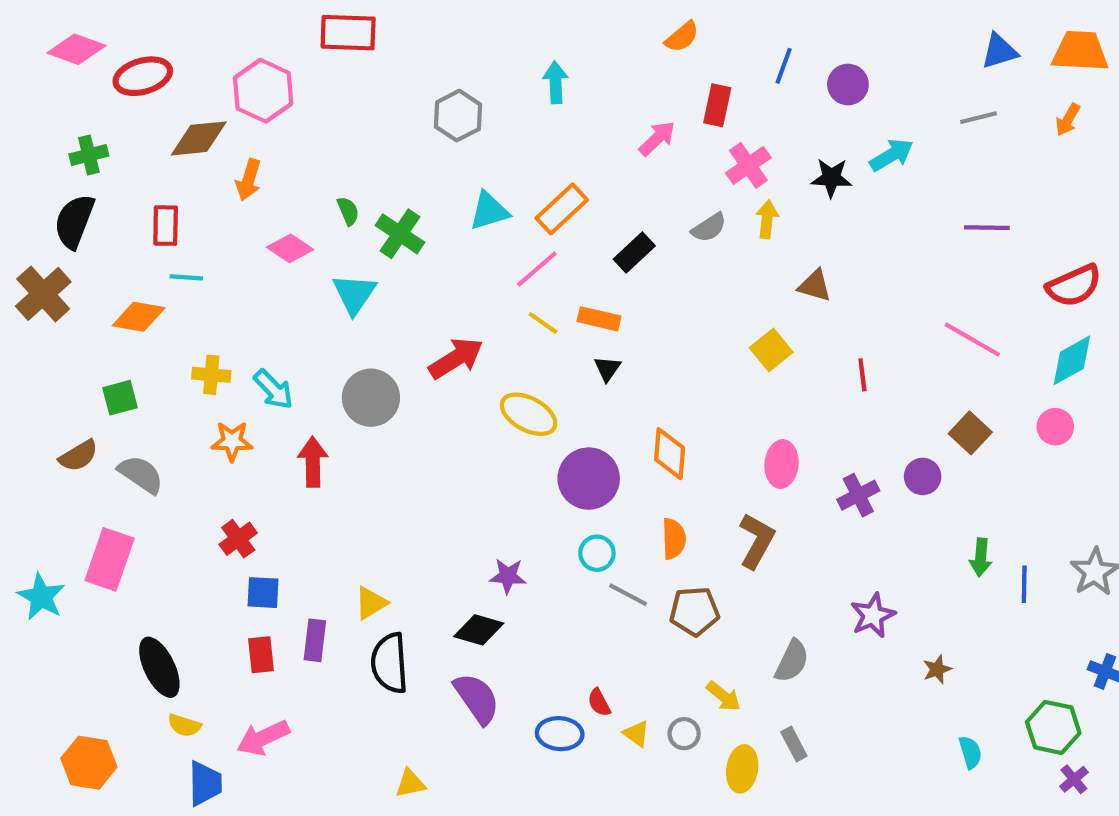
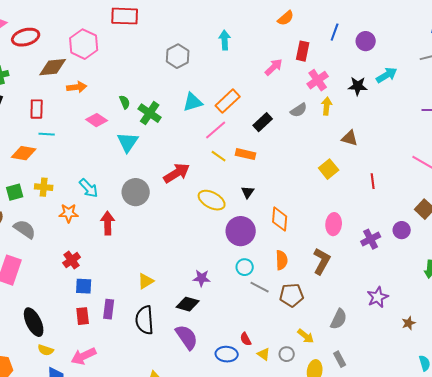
orange arrow: (249, 180) -> (77, 87), turned -114
black triangle: (607, 369) -> (248, 192), moved
yellow cross: (211, 375) -> (44, 187), moved
yellow triangle: (371, 603) -> (146, 281), moved

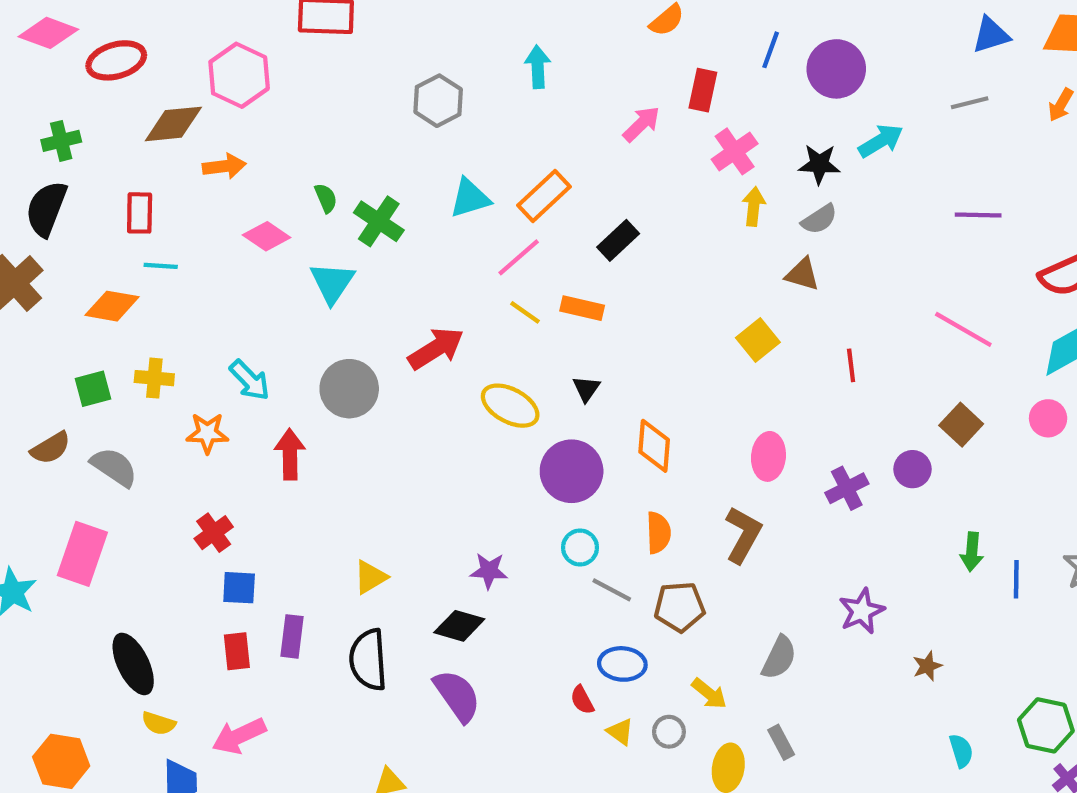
purple circle: (366, 41) -> (836, 69), size x1.4
gray semicircle: (299, 110) -> (819, 219), moved
blue ellipse: (227, 354) -> (622, 664), moved

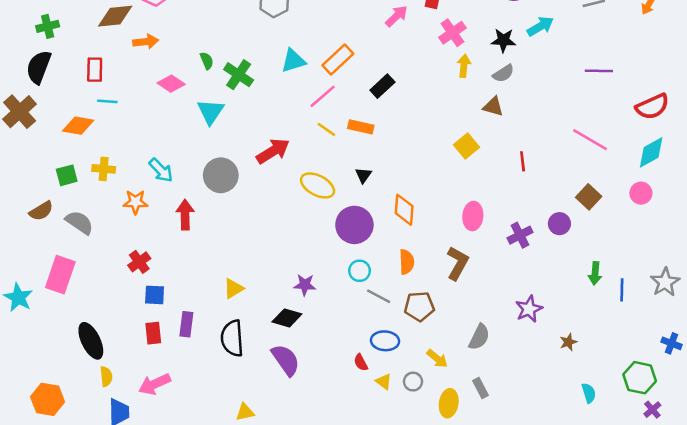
yellow semicircle: (159, 723) -> (106, 376), turned -114

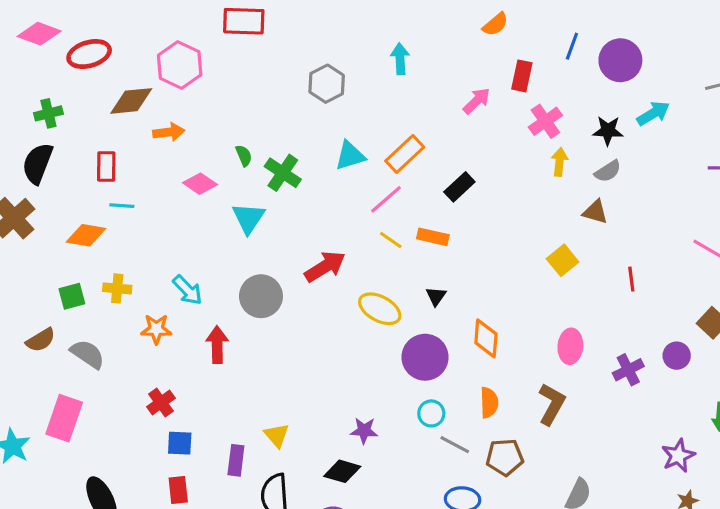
yellow triangle: (233, 289) -> (277, 435), turned -40
purple star: (529, 309) -> (678, 456), moved
purple rectangle: (186, 324) -> (236, 460), moved

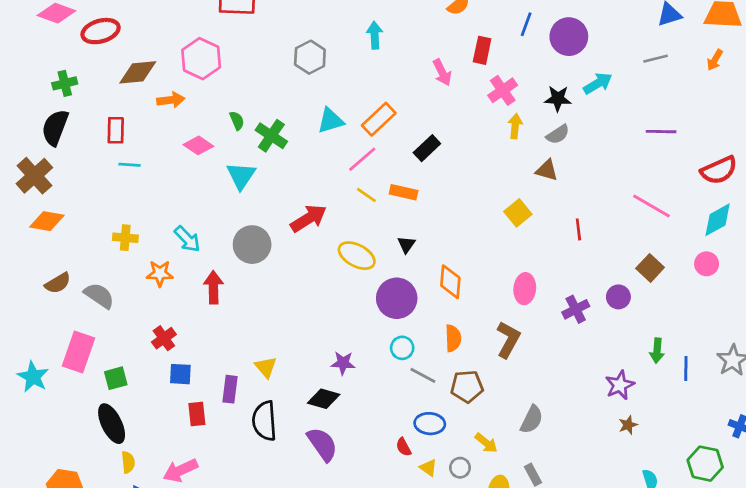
pink hexagon: (180, 65) -> (201, 59), moved
pink arrow: (477, 101) -> (442, 72), turned 108
orange diamond: (86, 235) -> (47, 221), moved
green square: (72, 296) -> (116, 378), moved
red rectangle: (178, 490) -> (197, 414), moved

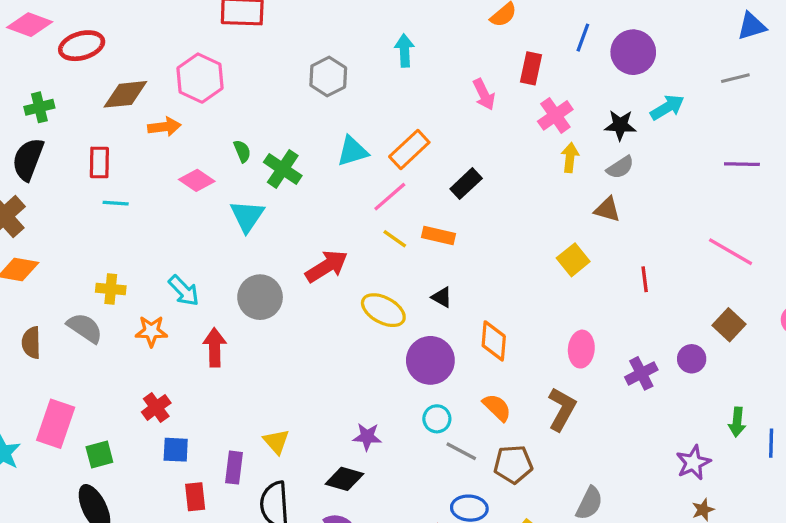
black triangle: (406, 245) -> (442, 297), turned -36
brown semicircle: (58, 283) -> (31, 343), turned 120
gray semicircle: (99, 296) -> (85, 328), moved
orange semicircle: (453, 338) -> (497, 407), turned -44

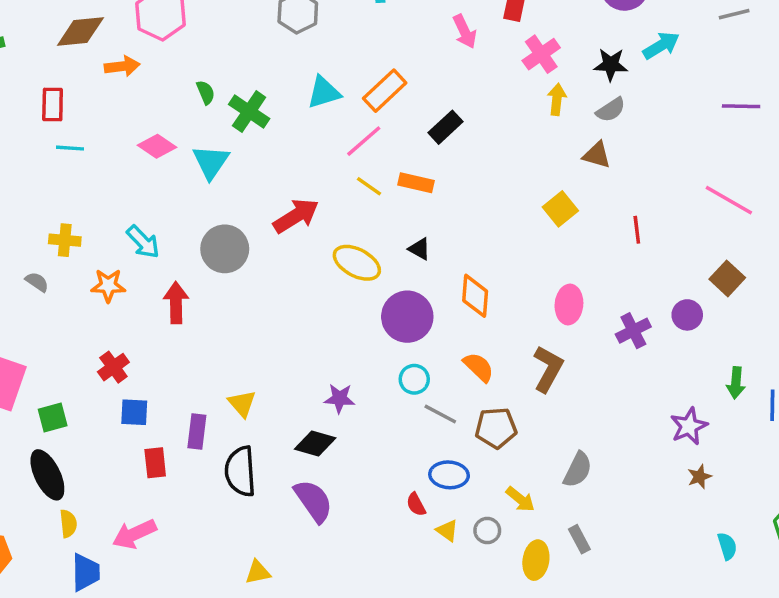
pink diamond: (197, 180) -> (157, 146), moved
gray semicircle: (85, 328) -> (37, 282), size x0.6

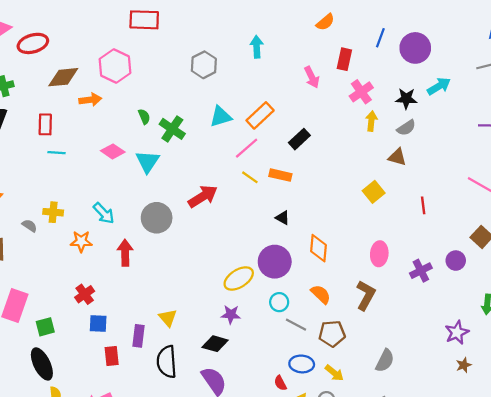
yellow ellipse: (357, 263) -> (239, 279), moved, turned -60
gray semicircle: (37, 282) -> (30, 226), moved
yellow arrow: (520, 499) -> (334, 373), moved

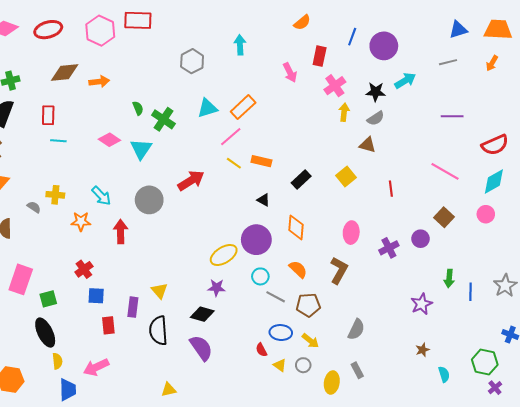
red ellipse: (33, 43) -> (48, 30), moved
pink hexagon: (115, 66) -> (100, 31), moved
orange arrow: (90, 100) -> (99, 82), moved
black rectangle: (299, 139) -> (301, 180), moved
brown star: (464, 365) -> (423, 350), moved

